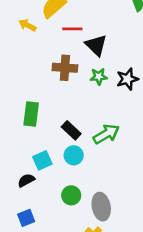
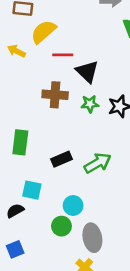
black rectangle: (71, 130) -> (61, 159), turned -66
cyan circle: (74, 155) -> (73, 206), moved
cyan square: (42, 160) -> (32, 190), turned 36

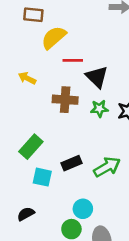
yellow arrow: (16, 51) -> (27, 78), moved
green rectangle: (20, 142) -> (31, 147), turned 35
cyan square: (32, 190) -> (42, 177), moved

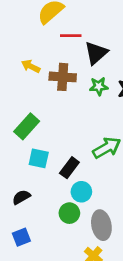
black triangle: (97, 77) -> (96, 53), turned 35
yellow arrow: (27, 78) -> (31, 66), moved
black rectangle: (71, 163) -> (69, 168), moved, turned -30

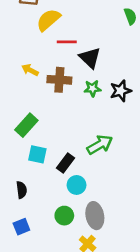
black triangle: (96, 53) -> (90, 58), turned -35
black semicircle: (21, 197) -> (21, 190), turned 112
green circle: (69, 213) -> (64, 216), moved

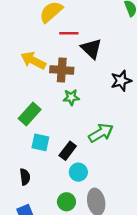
yellow arrow: (30, 70) -> (33, 61), size x1.5
green star: (92, 88) -> (71, 97), moved

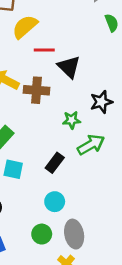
green star: (71, 97) -> (72, 120), moved
green arrow: (101, 133) -> (91, 145), moved
black rectangle: (68, 151) -> (55, 163), moved

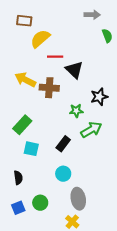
green circle: (42, 234) -> (40, 203), moved

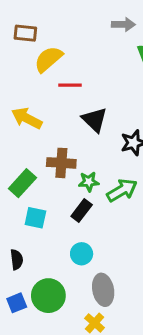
black triangle: (74, 70) -> (95, 120), moved
brown cross: (49, 88) -> (61, 163), moved
green star: (76, 111) -> (89, 182), moved
green circle: (40, 203) -> (48, 296), size x1.5

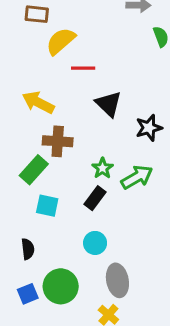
brown cross: (61, 163) -> (58, 141), moved
green star: (89, 182) -> (103, 168), turned -30

